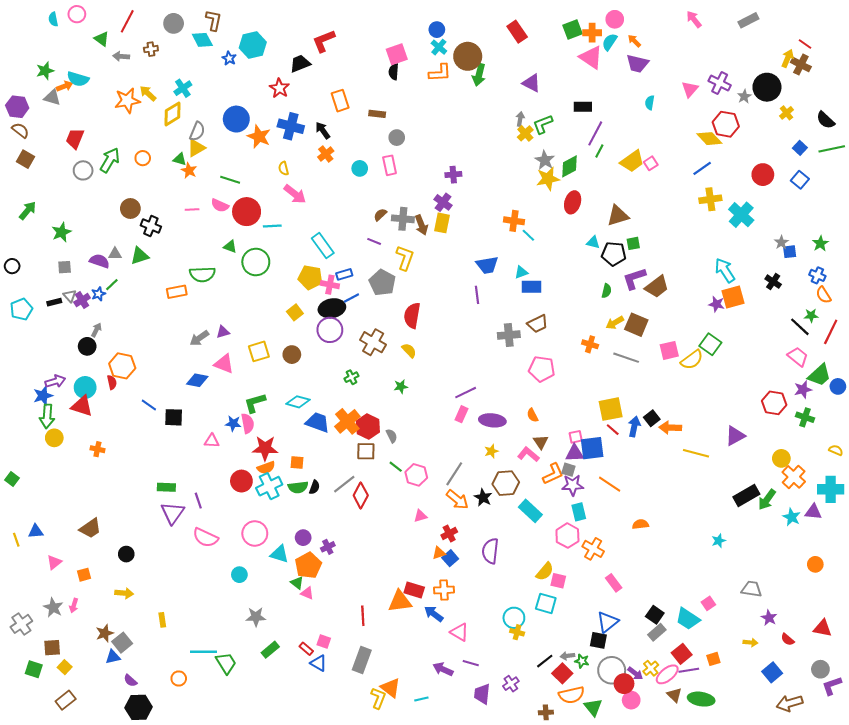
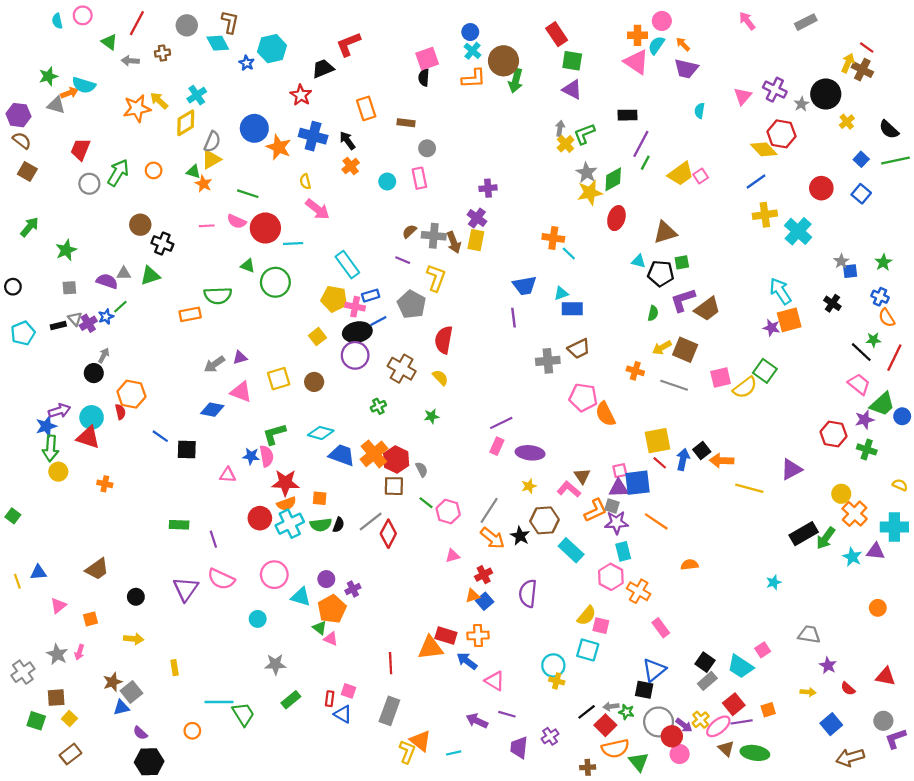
green square: (573, 30) -> (572, 61), moved, turned 30
orange semicircle: (532, 415) -> (605, 414), moved, size x1.6
purple triangle: (173, 513) -> (186, 589), moved
red rectangle: (306, 649) -> (330, 699), turned 56

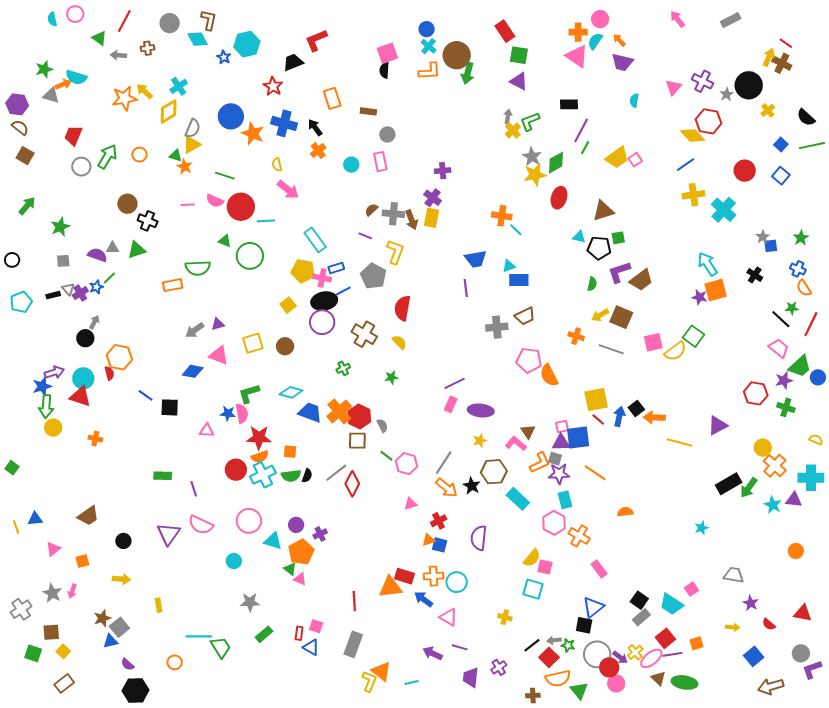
blue square: (485, 601) -> (440, 545), turned -35
cyan circle: (553, 665) -> (457, 582), moved

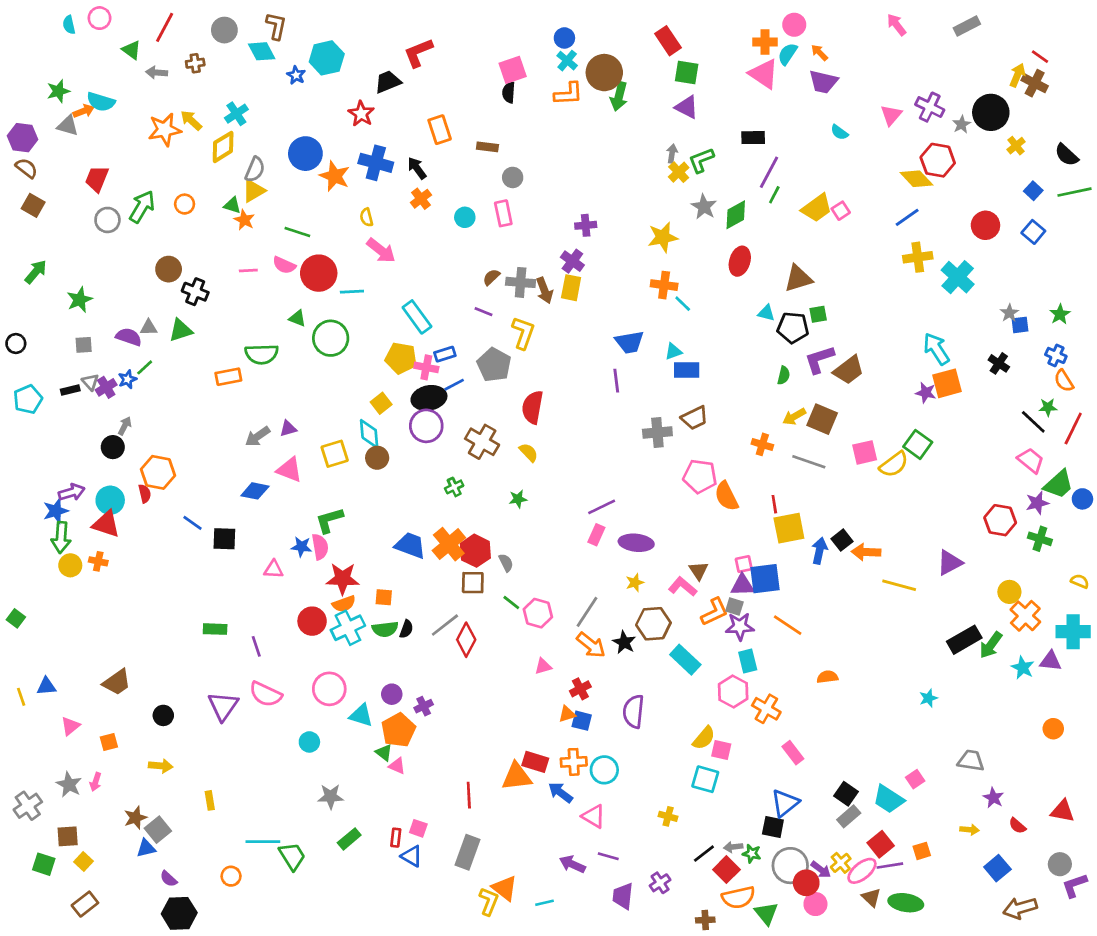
cyan semicircle: (634, 100) -> (839, 132), turned -64
yellow star: (535, 175) -> (663, 237), moved
cyan diamond: (291, 392) -> (369, 434), moved, turned 70
red line: (598, 420) -> (774, 504), moved, turned 40
orange cross: (95, 439) -> (98, 561), moved

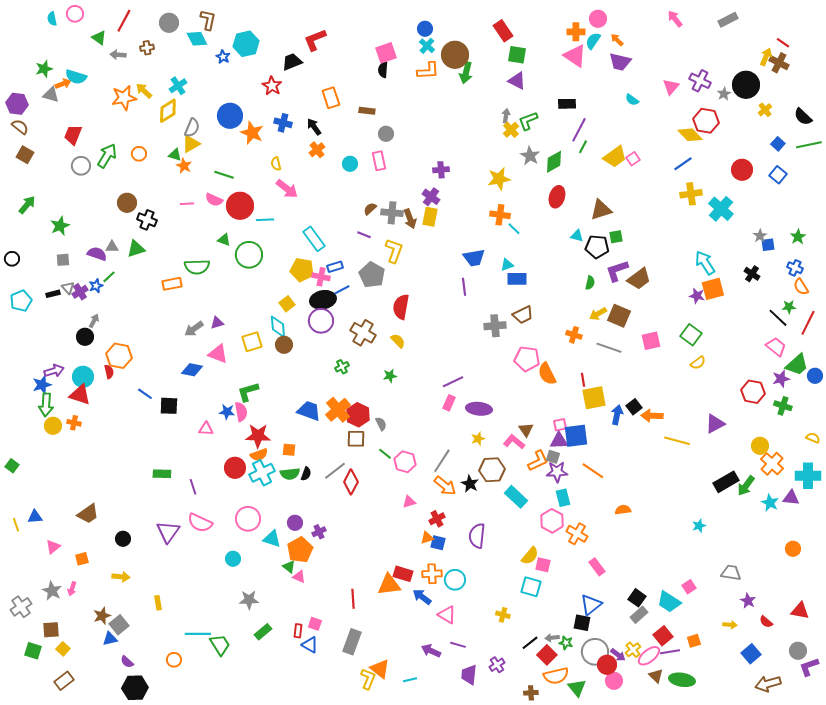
blue cross: (376, 163) -> (283, 123), size x0.7
yellow semicircle: (894, 464) -> (698, 363), moved, size x0.7

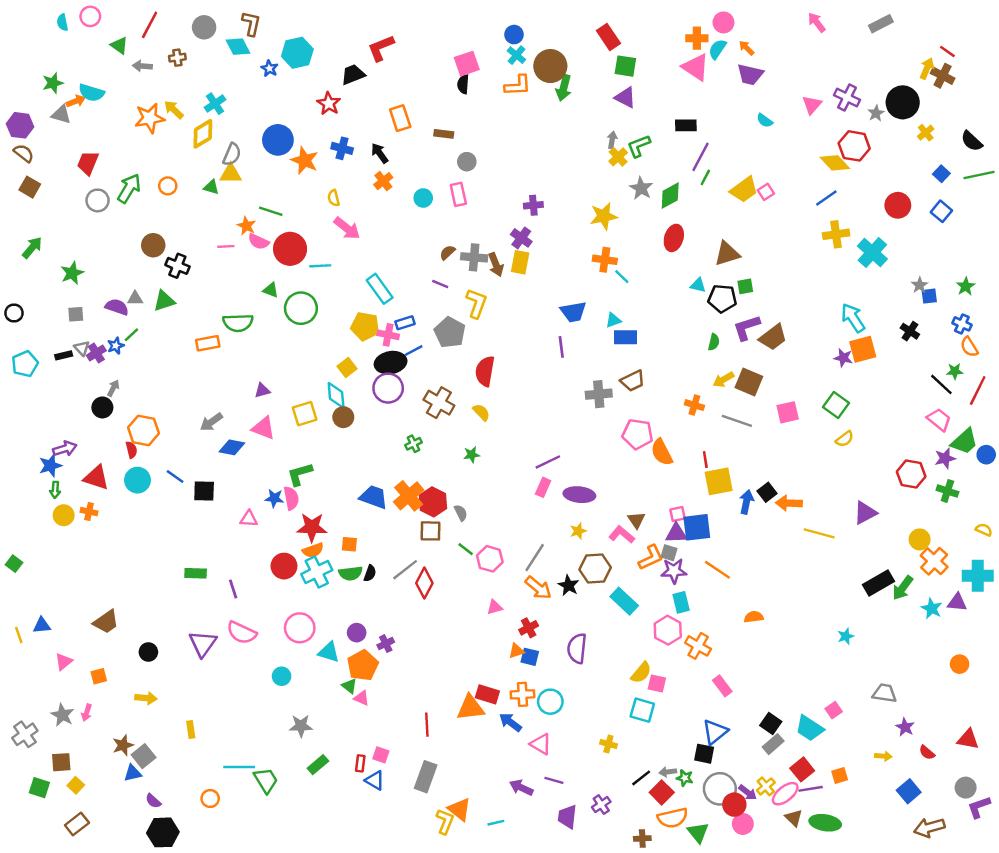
yellow triangle: (191, 144) -> (231, 174), turned 30
orange star: (184, 166) -> (246, 226), moved
gray arrow: (194, 329) -> (211, 422), moved
cyan circle: (83, 377) -> (137, 480), moved
green arrow: (46, 405) -> (55, 490), size x0.6

